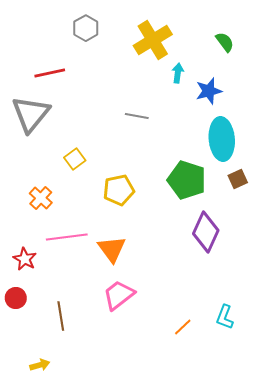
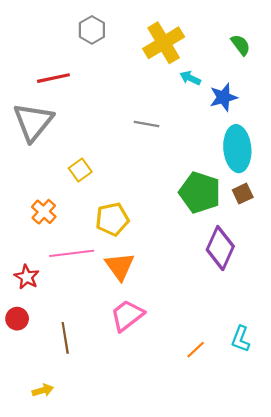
cyan arrow: (178, 73) -> (190, 78), turned -72
brown square: (238, 179) -> (243, 194), moved
yellow pentagon: (119, 190) -> (112, 219), moved

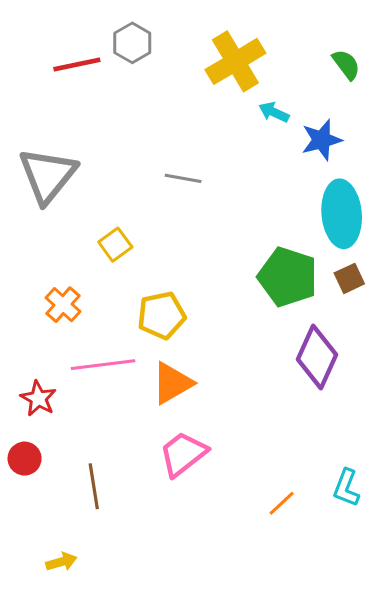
red line: (53, 78) -> (77, 64), moved
gray line: (146, 124) -> (183, 178), moved
orange triangle: (120, 266) -> (172, 383), turned 36

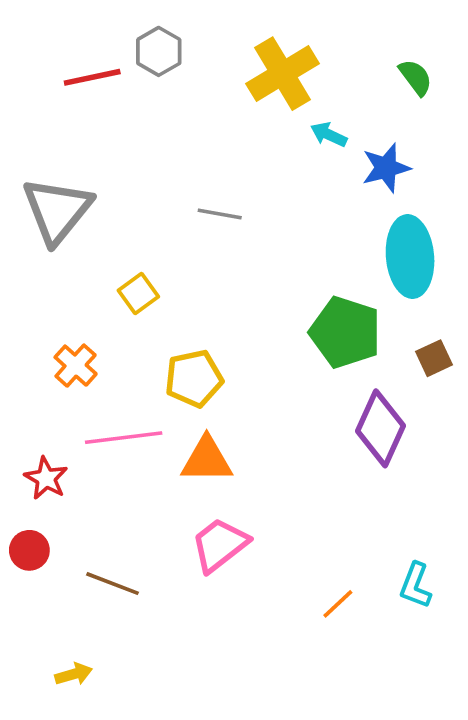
brown square: (349, 278) -> (434, 358), moved
orange triangle: (172, 383) -> (207, 460), turned 30
brown line: (94, 486) -> (113, 584), turned -60

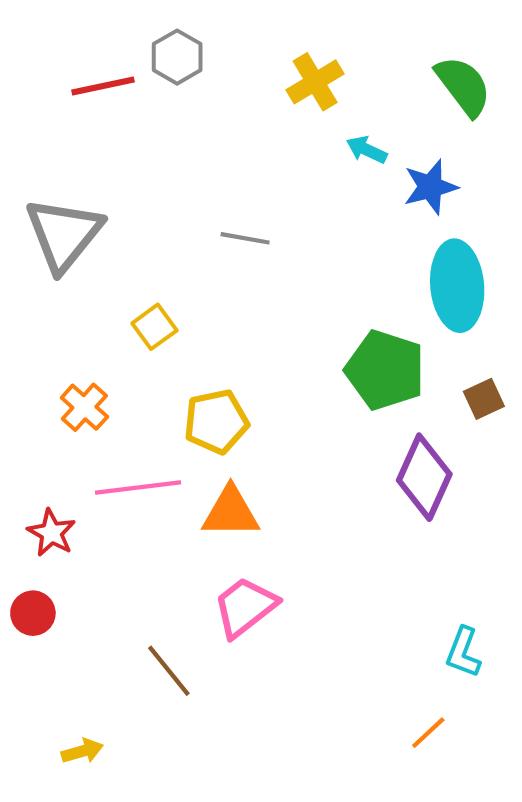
yellow cross: (283, 74) -> (315, 82), size x0.7
green semicircle: (416, 77) -> (463, 86), size x1.5
brown line: (113, 584) -> (169, 671), moved, turned 30
orange line: (338, 604) -> (428, 733), moved

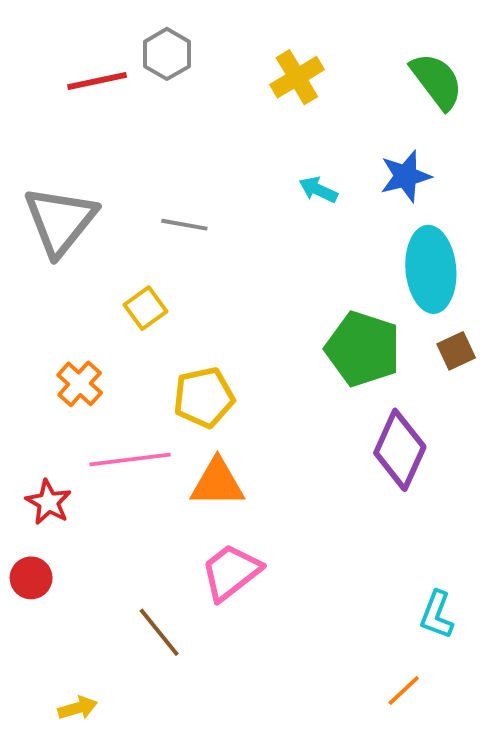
cyan arrow: (367, 150) -> (318, 190), moved
gray line: (245, 238) -> (184, 225), moved
brown square: (484, 399) -> (456, 351), moved

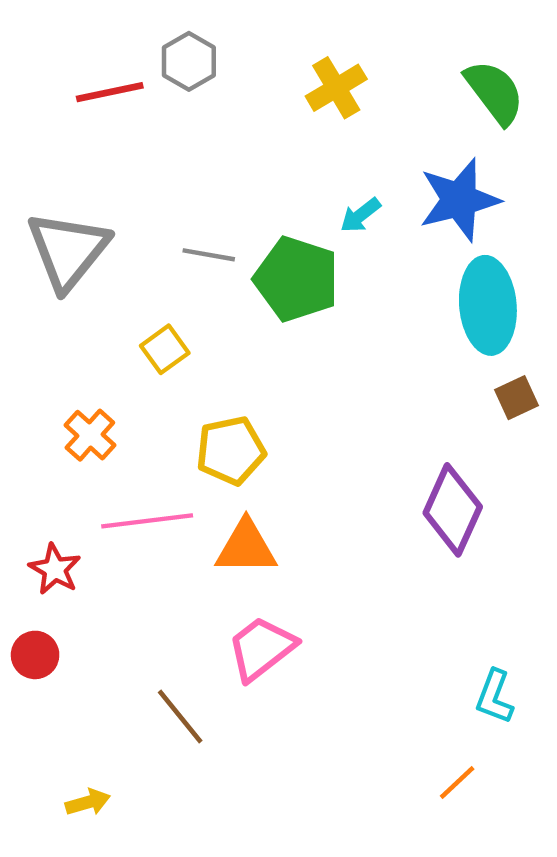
blue star: (406, 176) -> (459, 200), size x1.4
cyan arrow: (318, 190) -> (360, 215), turned -63
green pentagon: (363, 349) -> (297, 279), moved

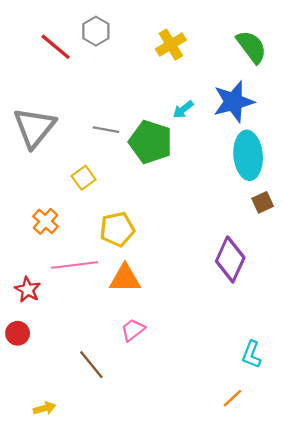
red line: (110, 92) -> (56, 47), turned 52
pink trapezoid: (261, 648) -> (133, 330), size x0.7

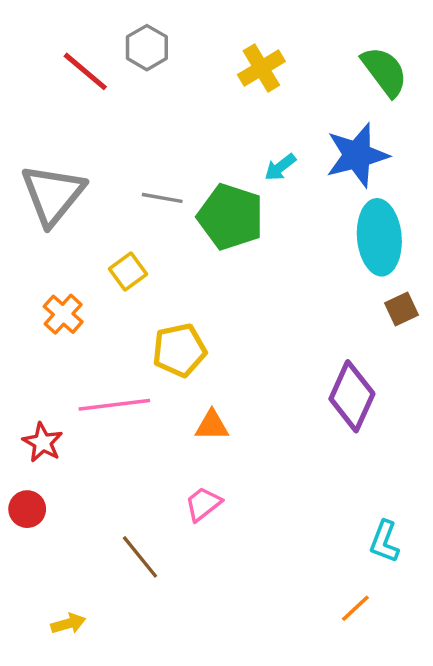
orange cross: (46, 221) -> (63, 314), moved
orange triangle: (125, 278) -> (212, 425), moved, size x0.7

